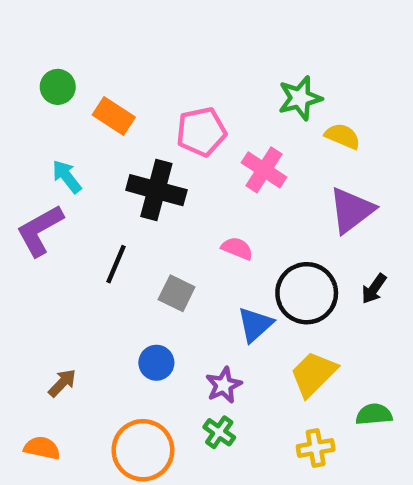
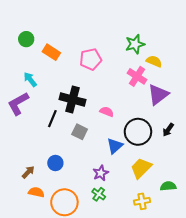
pink cross: (264, 170) -> (137, 76), moved
black cross: (156, 190) -> (73, 100), moved
blue circle: (156, 363) -> (55, 163), moved
orange semicircle: (42, 448) -> (36, 192), moved

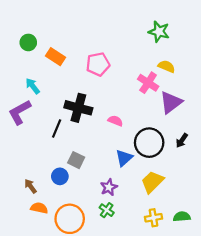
green star: (135, 44) -> (159, 32), moved, turned 30
gray square: (80, 132) -> (76, 160), moved
brown arrow: (28, 172) -> (30, 186), turned -80
green semicircle: (168, 186) -> (182, 217), moved

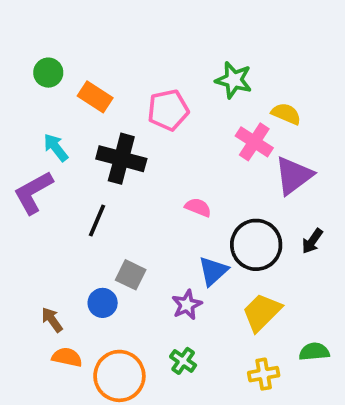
green star: (159, 32) -> (234, 80), moved
black cross: (78, 108) -> (121, 159), moved
purple star: (109, 187) -> (187, 305), moved
green semicircle: (182, 217) -> (314, 352), moved

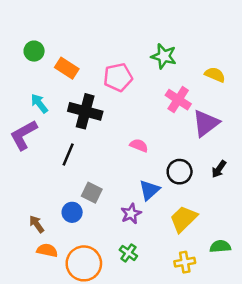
yellow semicircle: (286, 114) -> (215, 75), moved
black circle: (256, 245) -> (180, 172), size x0.7

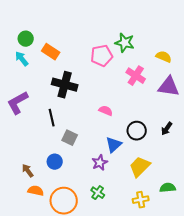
pink pentagon: (118, 77) -> (102, 56), moved
cyan arrow: (39, 103) -> (22, 59), moved
purple triangle: (206, 123) -> (169, 87), moved, turned 45
black line: (68, 155) -> (52, 118), turned -36
gray square: (92, 193) -> (70, 138), moved

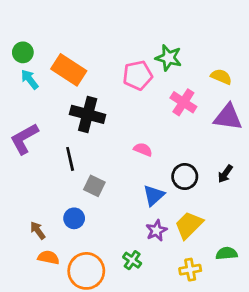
green circle: (26, 39) -> (23, 52), moved
orange rectangle: (51, 52) -> (69, 70), size x1.4
purple star: (100, 163) -> (156, 230), moved

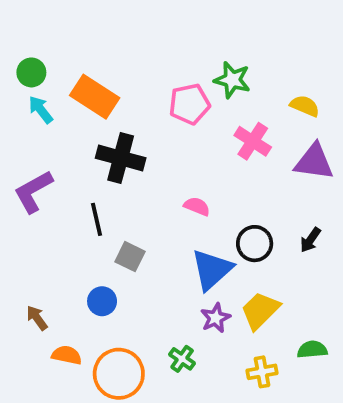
blue triangle: (154, 195) -> (212, 270), size x1.4
brown arrow: (38, 230) -> (37, 318), moved

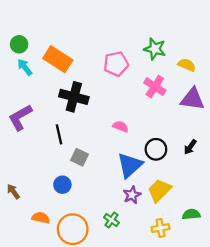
green star: (232, 80) -> (155, 49), moved
brown arrow: (37, 318) -> (13, 192), moved

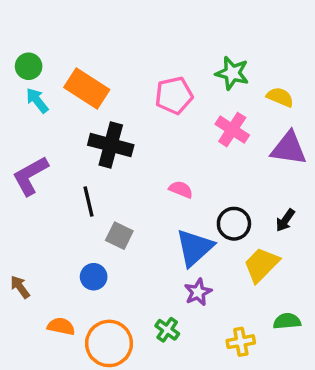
yellow trapezoid: (159, 190) -> (261, 265), moved

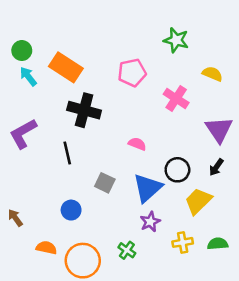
green star: (232, 73) -> (176, 40), moved
purple triangle: (289, 148) -> (219, 130), moved, turned 48
gray square: (119, 236) -> (105, 183), moved
yellow cross: (241, 342) -> (183, 242), moved

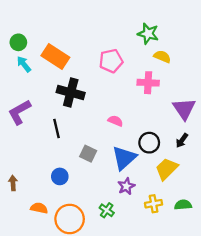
yellow semicircle: (212, 74) -> (162, 57), moved
pink cross: (176, 98) -> (148, 83), turned -30
brown arrow: (15, 218) -> (13, 183), turned 32

